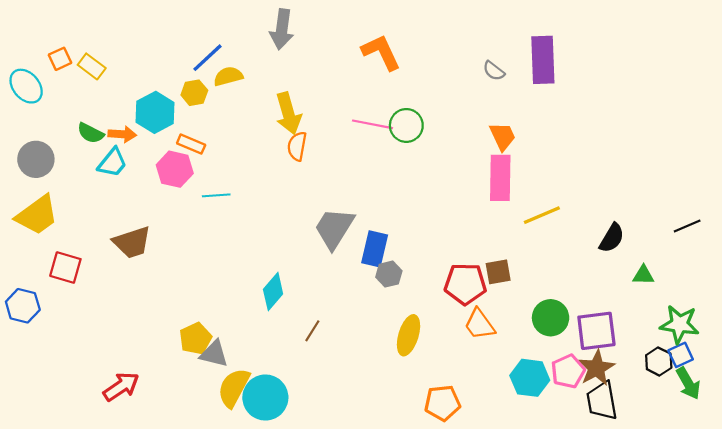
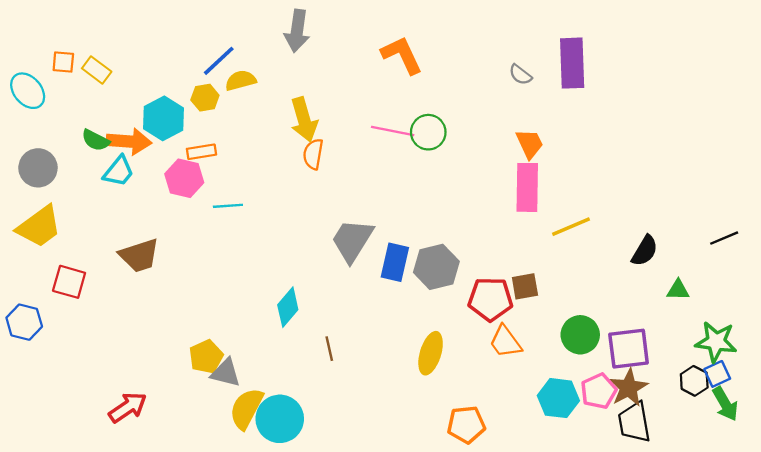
orange square: (60, 59) -> (63, 62), turned 30
orange arrow: (122, 134) -> (129, 141), size x1.5
orange rectangle: (191, 144) -> (201, 152), turned -32
gray hexagon: (389, 274) -> (436, 267), moved, size x1.6
brown line: (312, 331) -> (329, 349), turned -45

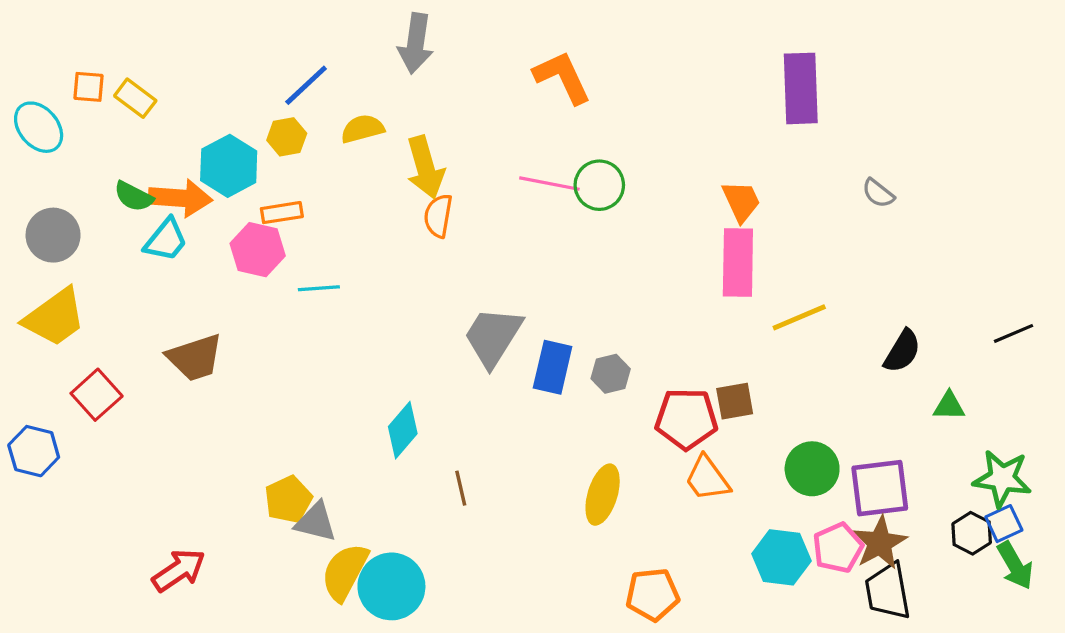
gray semicircle: (520, 75) -> (878, 193), moved
yellow semicircle: (241, 80) -> (362, 129), moved
gray hexagon: (436, 267) -> (611, 374), size x0.6
red square: (69, 282) -> (97, 395), turned 32

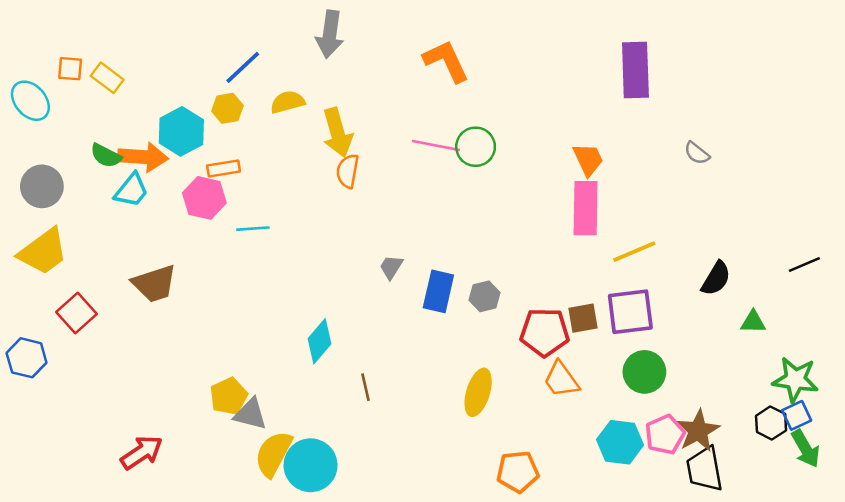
gray trapezoid: (493, 337) -> (391, 267), size x0.5
purple square: (880, 488) -> (630, 312), moved

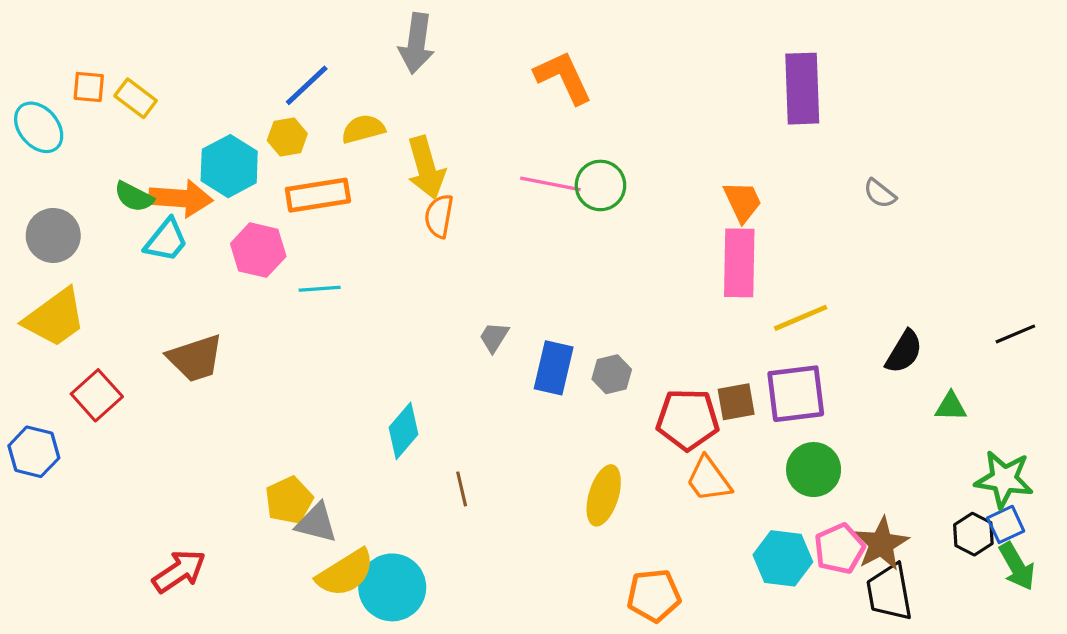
orange rectangle: (224, 168) -> (318, 195), moved, size x1.5
yellow semicircle: (273, 454) -> (345, 573), turned -150

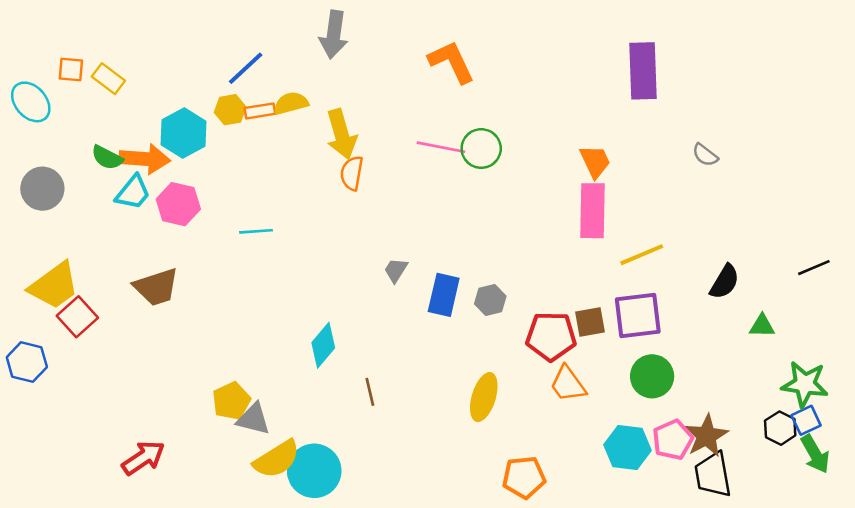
orange rectangle: (318, 195) -> (260, 111), moved, size x0.6
pink hexagon: (258, 250) -> (178, 204), moved
yellow trapezoid: (55, 318) -> (54, 286), moved

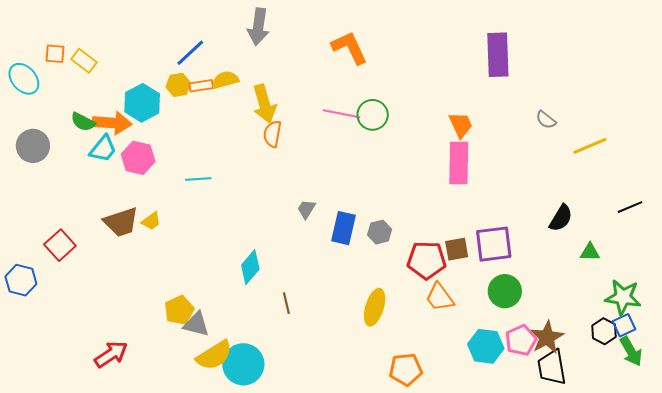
yellow line: (642, 255) -> (590, 146), moved
yellow trapezoid: (54, 286) -> (151, 221), moved, size x0.5

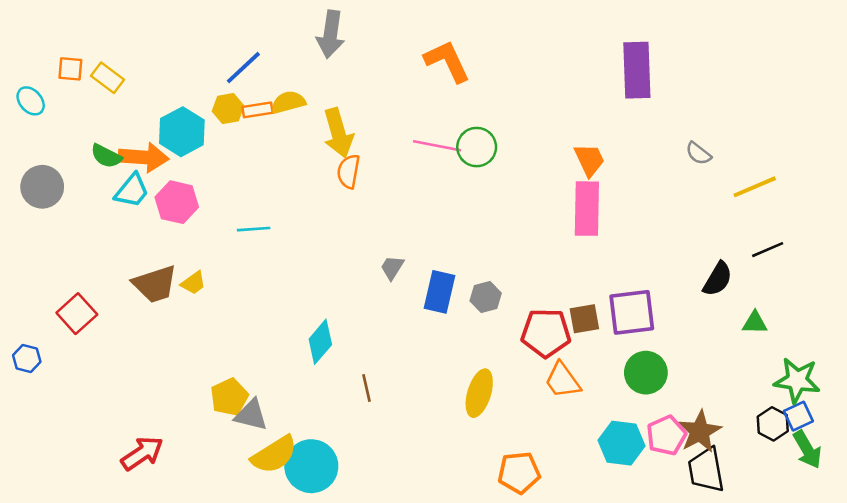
cyan ellipse: (24, 79) -> (31, 101), size x0.7
black line: (630, 207) -> (768, 250), moved
blue hexagon: (21, 280) -> (27, 359), size x0.7

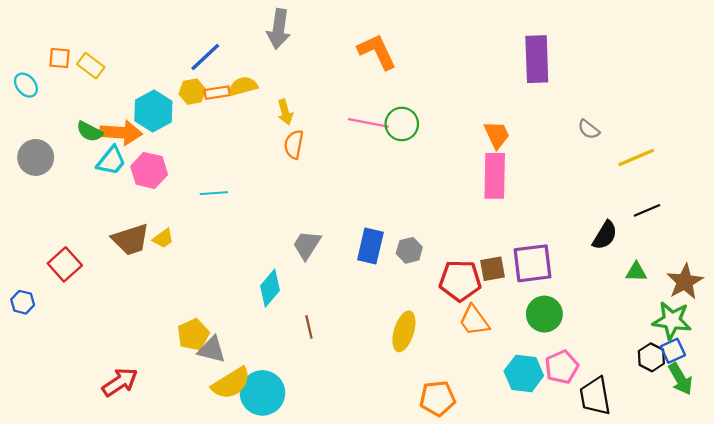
yellow arrow: (338, 133) -> (285, 112), size x0.6
gray trapezoid: (392, 268) -> (307, 245), moved, size x1.4
brown star: (700, 432) -> (685, 282), moved

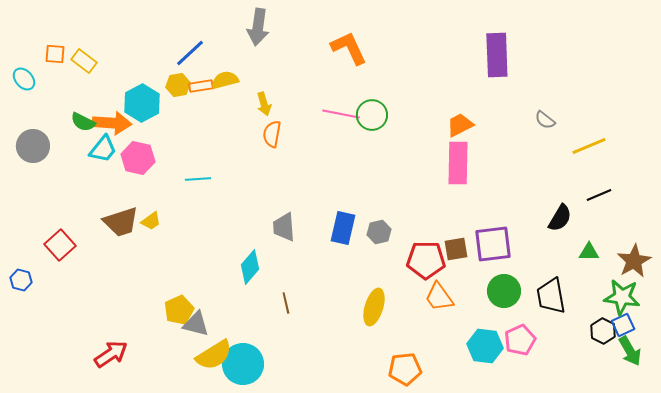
orange trapezoid: (497, 135) -> (460, 125), turned -92
gray trapezoid: (307, 245) -> (284, 227), turned -36
black trapezoid: (595, 396) -> (551, 296), moved

